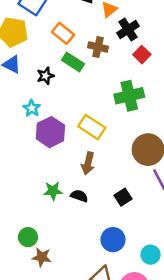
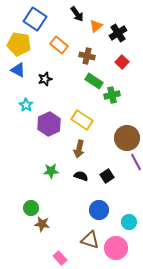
black cross: (128, 30) -> (118, 33), moved
green rectangle: (73, 62) -> (94, 81), moved
green cross: (129, 96) -> (112, 95), size x0.7
cyan star: (32, 108) -> (26, 105), moved
black semicircle: (79, 196) -> (81, 176), moved

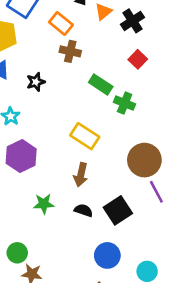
orange rectangle: (59, 45) -> (61, 24), moved
brown cross: (87, 56) -> (70, 51), moved
green cross: (112, 95) -> (125, 103), turned 35
purple hexagon: (49, 124) -> (21, 156), moved
black square: (107, 176) -> (118, 210), size x1.5

